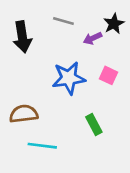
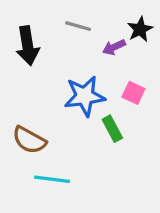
brown semicircle: (24, 114) -> (29, 140), turned -144
green rectangle: (94, 124) -> (112, 129), moved

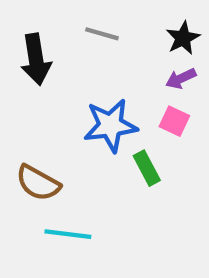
purple arrow: (114, 47) -> (181, 79), moved

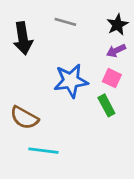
green rectangle: (147, 168) -> (106, 105), moved

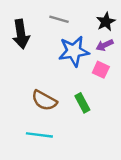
blue star: (71, 81) -> (74, 51), moved
green rectangle: (106, 105) -> (82, 103), moved
brown semicircle: (24, 118) -> (44, 100), moved

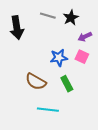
black star: (106, 22) -> (71, 18), moved
blue star: (74, 51) -> (59, 58), moved, size x0.7
cyan line: (39, 135) -> (48, 110), moved

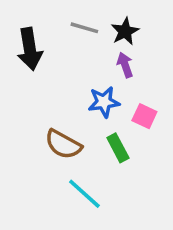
purple arrow: (85, 37) -> (125, 65), moved, turned 96
pink square: (82, 57) -> (144, 116), moved
cyan line: (48, 110) -> (84, 194), turned 35

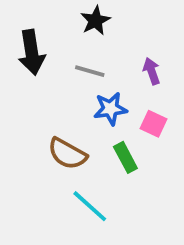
gray line: (84, 28) -> (90, 71), moved
black star: (125, 31) -> (95, 21), moved
purple arrow: (125, 65) -> (152, 71), moved

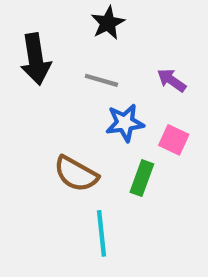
purple arrow: (152, 71) -> (172, 80), turned -36
green rectangle: (125, 157) -> (142, 178), turned 48
cyan line: (90, 206) -> (101, 233), turned 42

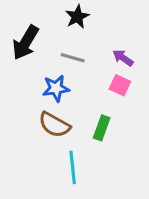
black arrow: (36, 59) -> (25, 43), turned 40
blue star: (125, 123) -> (56, 88), moved
pink square: (174, 140) -> (120, 85), moved

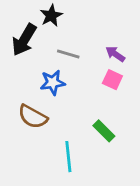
black star: (77, 17) -> (51, 16), moved
brown semicircle: (54, 125) -> (33, 117), moved
green rectangle: (102, 128) -> (104, 131), moved, turned -65

